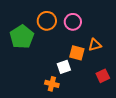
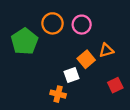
orange square: (77, 53) -> (86, 59), turned 35

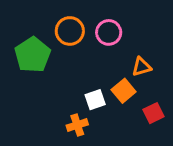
orange square: (86, 59) -> (124, 91), moved
orange cross: (58, 94) -> (77, 125), turned -32

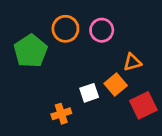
red square: (153, 113) -> (143, 105), size x1.4
orange cross: (77, 125) -> (61, 114), moved

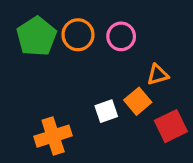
green pentagon: (31, 51) -> (36, 36), moved
orange cross: (61, 114) -> (53, 136), moved, size x1.5

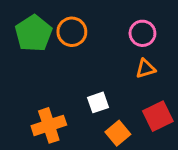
pink circle: (121, 36) -> (142, 33), moved
orange square: (138, 101) -> (118, 133), moved

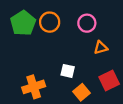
pink circle: (142, 33) -> (87, 23), moved
white square: (98, 102) -> (68, 71), turned 32

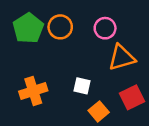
orange triangle: (101, 48) -> (122, 58), size x1.6
orange cross: (34, 87) -> (33, 91), moved

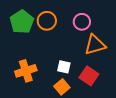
red square: (132, 97) -> (89, 76), moved, turned -30
orange square: (99, 111) -> (62, 87), moved

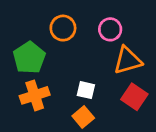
green pentagon: (22, 22) -> (29, 58), moved
red square: (89, 76) -> (134, 97), moved

